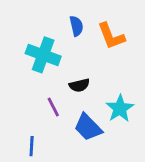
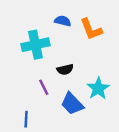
blue semicircle: (76, 26) -> (63, 21), turned -63
cyan cross: (43, 55) -> (35, 45), turned -32

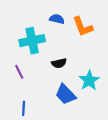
purple line: (44, 87) -> (19, 72), moved

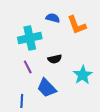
purple line: (19, 72) -> (28, 67), moved
blue trapezoid: (66, 94) -> (47, 88), moved

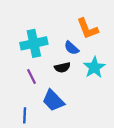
blue semicircle: (53, 18) -> (72, 48), moved, turned -152
cyan star: (83, 75) -> (94, 67), moved

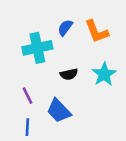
blue semicircle: (72, 48) -> (65, 28), moved, turned 84
purple line: (32, 77) -> (27, 96), moved

